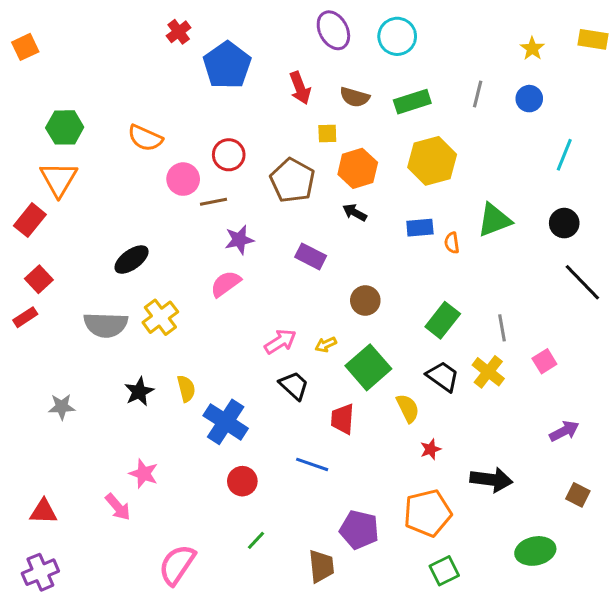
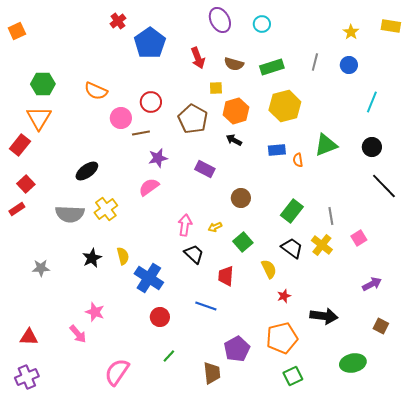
cyan circle: (397, 36) -> (262, 24), size x0.7
pink arrow: (280, 341) -> (185, 225), turned -50
green square: (368, 367) -> (243, 242), size x0.7
purple pentagon: (359, 530) -> (237, 349), turned 30

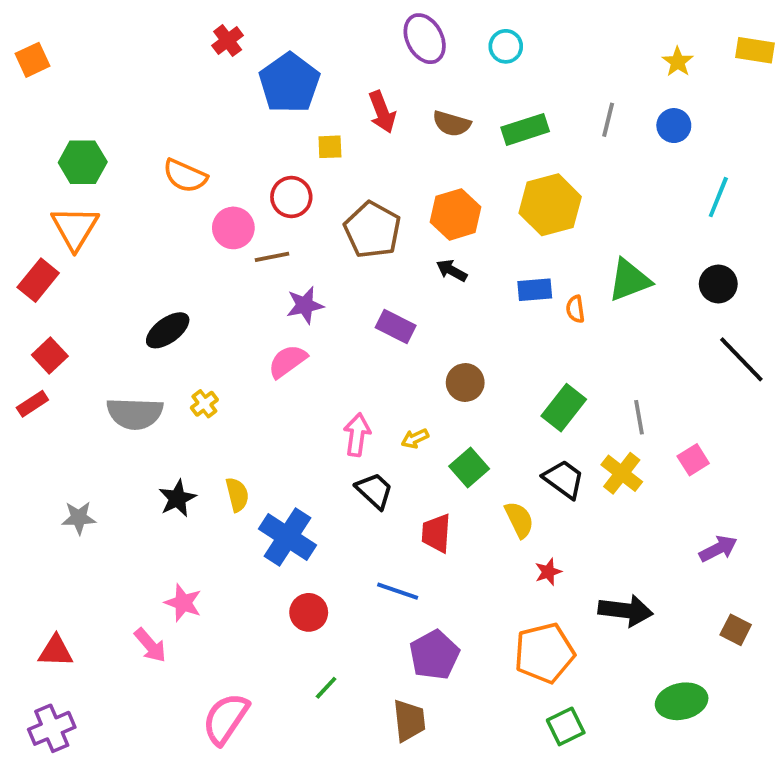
yellow square: (216, 88) -> (330, 147), moved
yellow cross: (106, 209) -> (204, 404), size x0.6
purple pentagon: (237, 349) -> (434, 655), moved

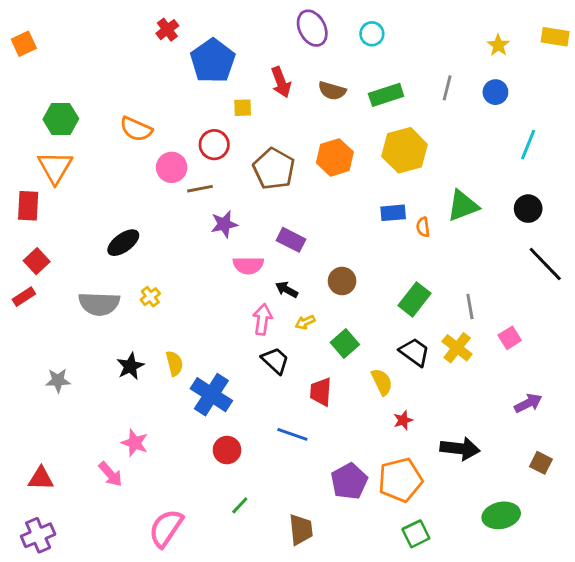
black arrow: (452, 270) -> (287, 290), moved
red rectangle: (38, 280) -> (28, 206), turned -36
pink semicircle: (287, 361) -> (248, 265), moved, turned -144
purple pentagon: (434, 655) -> (349, 481), moved

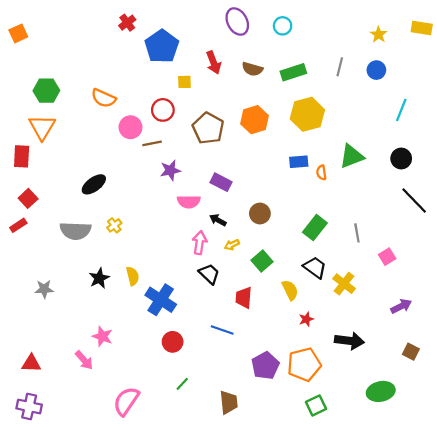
yellow cross: (457, 348) -> (344, 284), moved
purple cross: (38, 535) -> (29, 407), turned 35

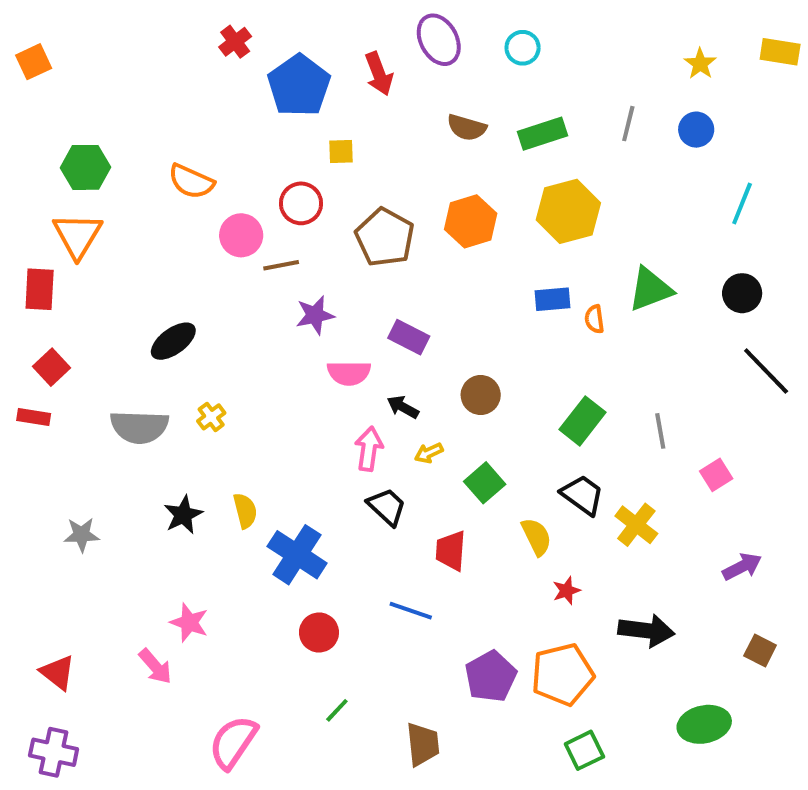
red arrow: (214, 63) -> (379, 74), moved
red rectangle: (18, 225) -> (34, 417), turned 42
red triangle: (31, 363) -> (58, 672), turned 36

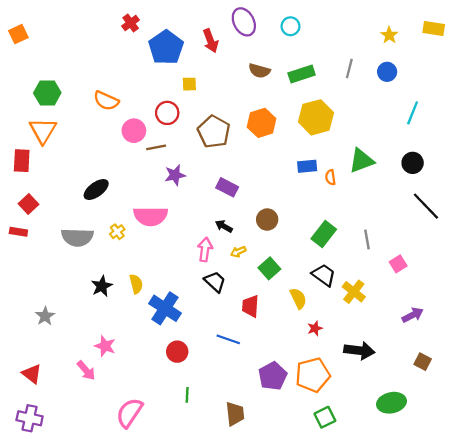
pink semicircle: (349, 373) -> (151, 216), moved, size x1.4
gray star: (81, 535) -> (45, 316), moved, turned -30
green line: (337, 710) -> (187, 395), turned -40

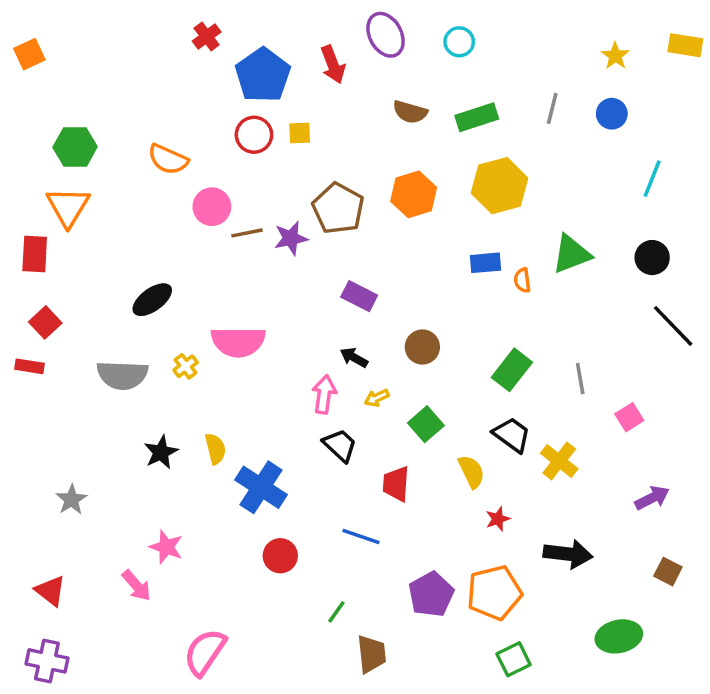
red circle: (167, 113) -> (254, 135), moved
purple star: (175, 175) -> (291, 238), moved
green line: (187, 395) -> (336, 612), moved, turned 32

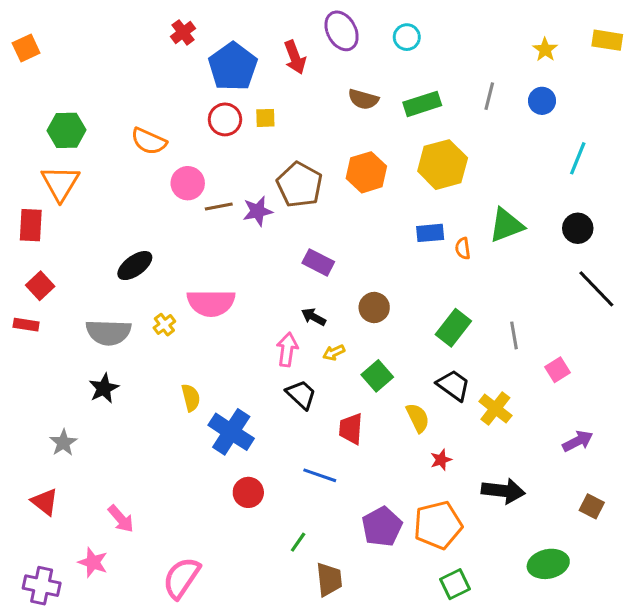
black star: (161, 452) -> (104, 388), moved
pink star: (166, 547) -> (93, 562), moved
red triangle: (50, 591) -> (45, 502), moved

